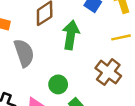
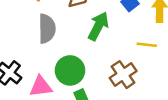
green circle: (58, 84) -> (70, 70), size x1.5

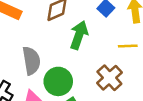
gray semicircle: (47, 29) -> (31, 61), moved

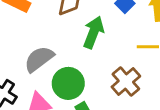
gray semicircle: (31, 61) -> (39, 59), turned -120

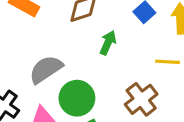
green arrow: (94, 32) -> (108, 43), size x0.7

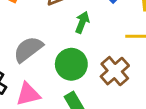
green circle: (77, 98) -> (71, 64), moved

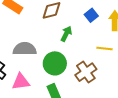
gray semicircle: (28, 49) -> (25, 49), turned 30

